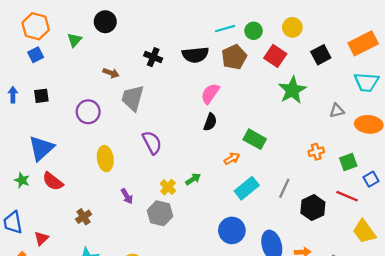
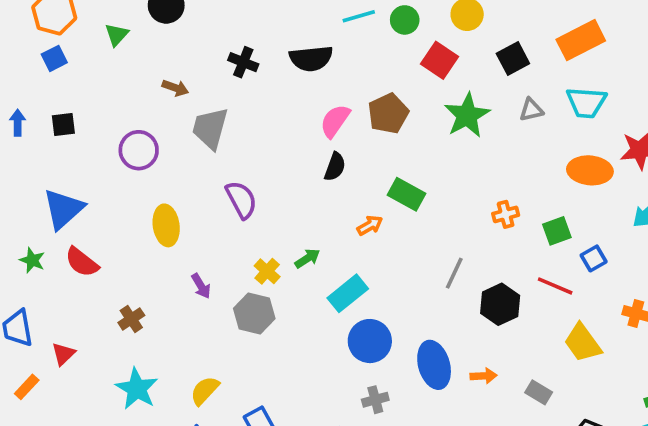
brown pentagon: (234, 57) -> (388, 114), moved
gray triangle: (337, 111) -> (531, 110), moved
cyan rectangle: (247, 188) -> (348, 293), moved

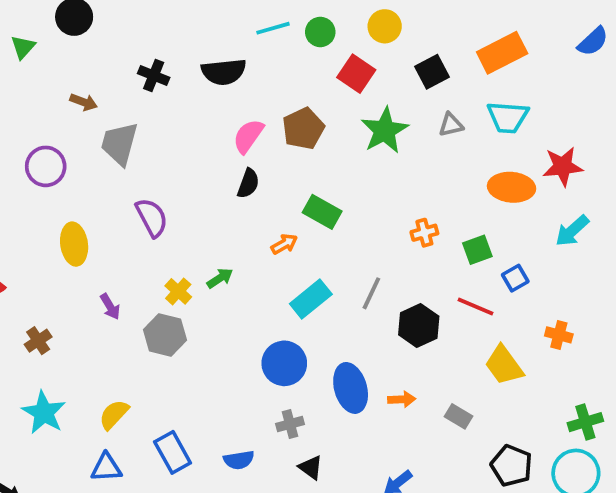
cyan rectangle: (348, 293) -> (311, 299), moved

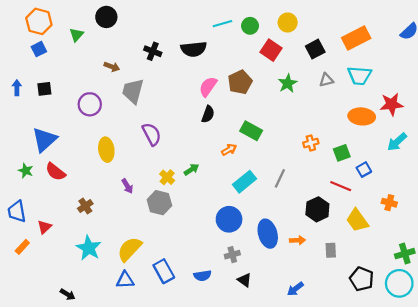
green star: (385, 130) -> (288, 83), size x0.7
black hexagon: (419, 325) -> (317, 209), moved
yellow semicircle: (114, 414) -> (130, 249), size x1.4
gray rectangle: (458, 416) -> (331, 250), turned 56

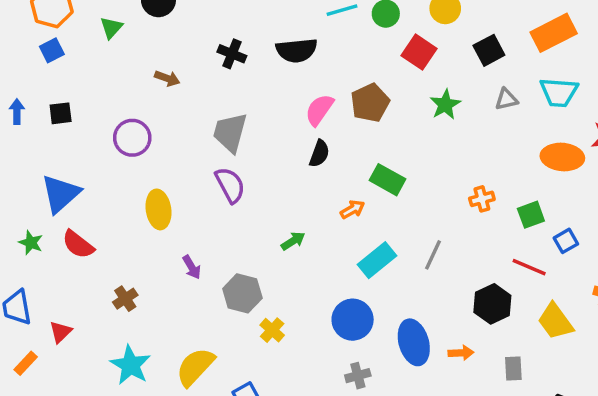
gray trapezoid: (133, 91) -> (230, 133), moved
yellow cross: (167, 177) -> (272, 330), moved

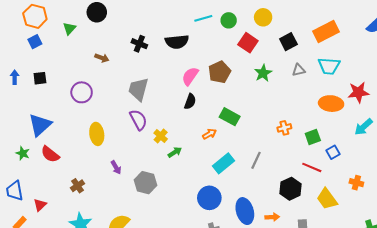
yellow cross: (272, 330) -> (161, 136), moved

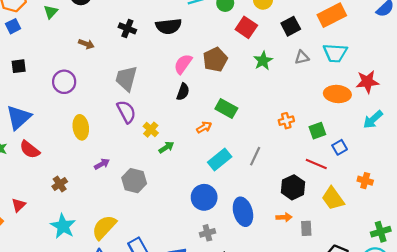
purple arrow: (116, 167) -> (102, 164), turned -88
orange arrow: (272, 217) -> (284, 217), moved

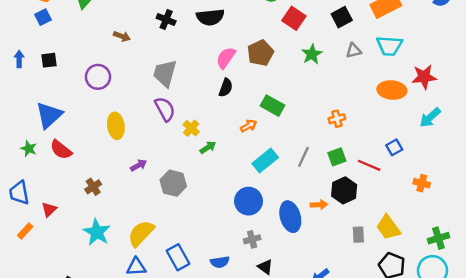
green square: (317, 131) -> (337, 157), moved
yellow trapezoid: (333, 198) -> (388, 227), moved
orange arrow: (284, 217) -> (319, 205), moved

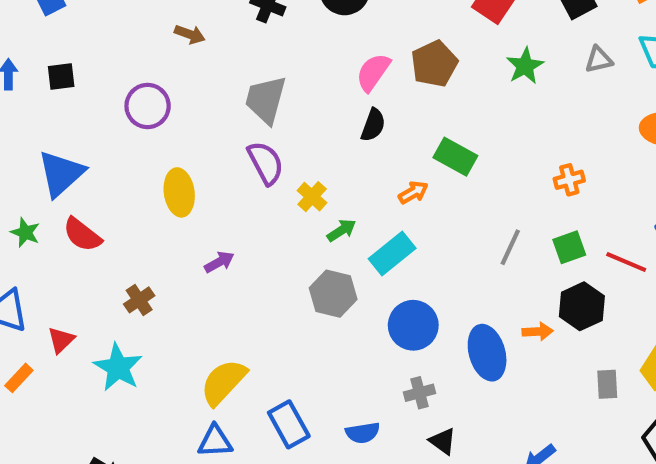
cyan rectangle: (265, 160) -> (392, 254), moved
gray hexagon: (173, 183) -> (333, 294), moved
cyan star: (97, 232) -> (118, 367), moved

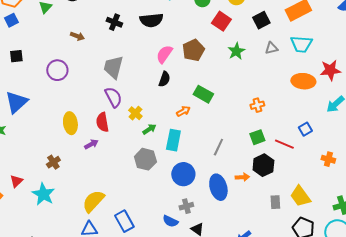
yellow ellipse: (179, 192) -> (70, 123), moved
red semicircle: (82, 235) -> (102, 122), moved, turned 42
gray line: (510, 247) -> (218, 147), moved
cyan rectangle: (392, 254) -> (173, 140), turned -40
blue semicircle: (363, 433) -> (170, 221), moved, turned 35

